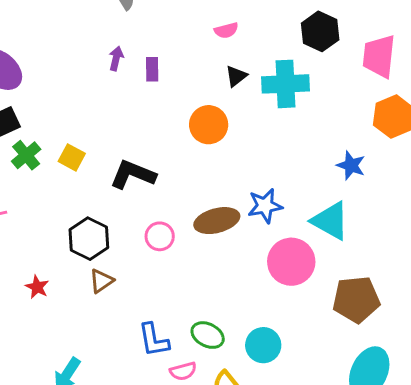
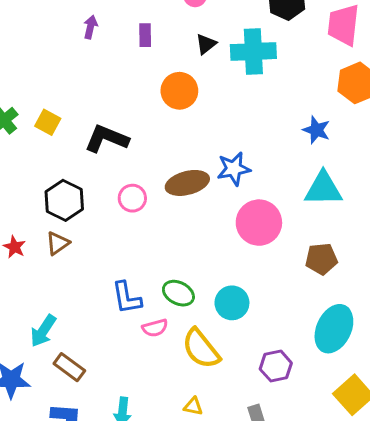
purple rectangle: (152, 69) -> (145, 35), moved
cyan triangle: (330, 221) -> (323, 189), moved, turned -30
brown triangle: (101, 281) -> (58, 243), moved
brown pentagon: (356, 299) -> (321, 259), size x0.7

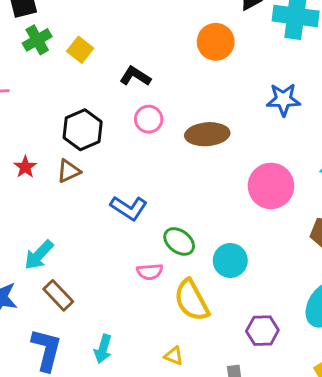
black L-shape: (106, 139) -> (135, 76), size x0.7
blue star: (234, 169) -> (283, 100), moved
pink circle: (132, 198) -> (149, 119), moved
blue L-shape: (127, 298) -> (129, 208), moved, turned -57

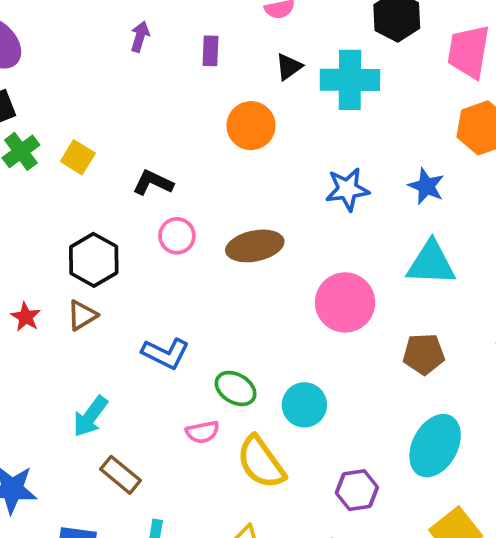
cyan arrow: (39, 255) -> (90, 416), moved
brown rectangle: (58, 295) -> (120, 475), moved

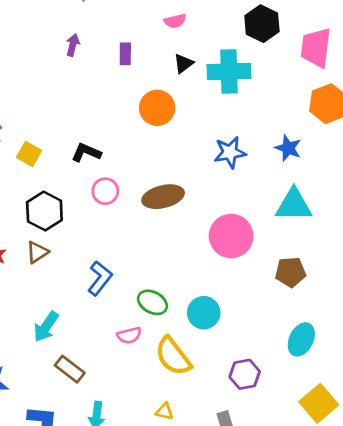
yellow square: (78, 157) -> (29, 154), moved
blue L-shape: (166, 353) -> (100, 278), turned -76
cyan ellipse: (435, 446) -> (301, 339), size x0.7

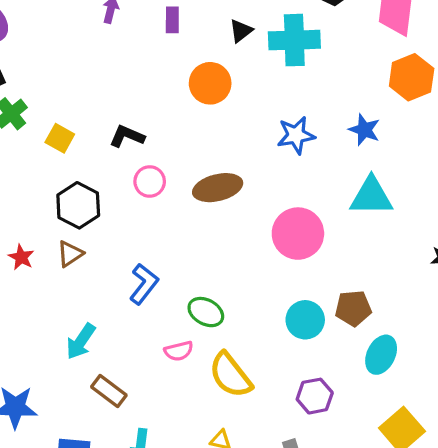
brown pentagon: (291, 272) -> (353, 308), moved
cyan circle: (204, 313) -> (305, 320), moved

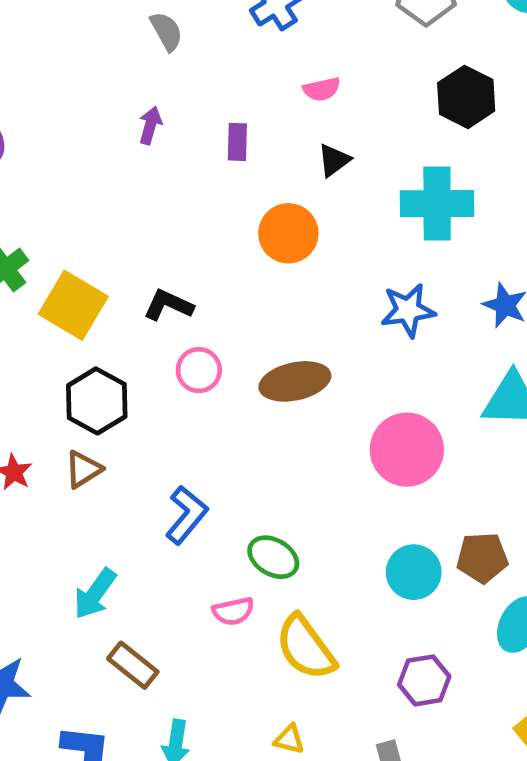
cyan cross: (294, 40) -> (437, 204), moved
yellow square: (60, 138) -> (73, 305), size x1.6

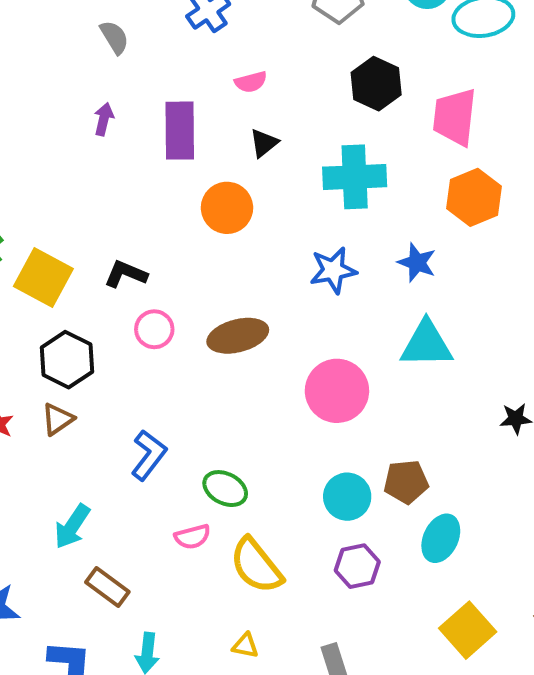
purple rectangle: (237, 142) -> (180, 131), size x1.8
purple hexagon: (424, 680) -> (357, 566), moved

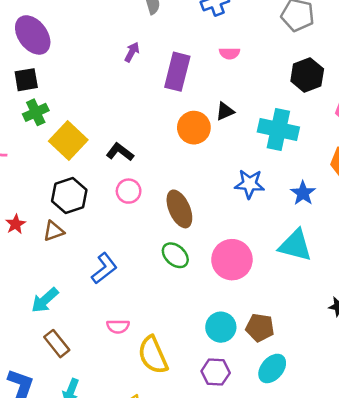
black triangle: (264, 143) -> (225, 111), moved
brown ellipse: (238, 336) -> (179, 209), turned 66
green ellipse: (225, 489) -> (175, 255), moved

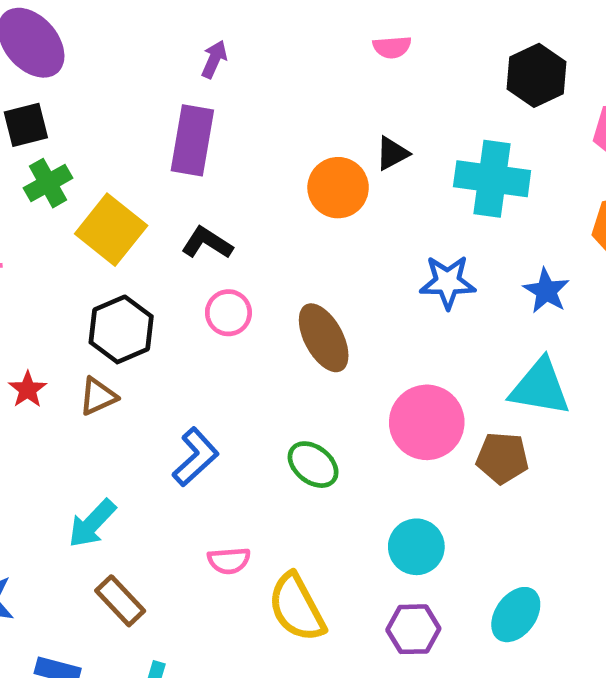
purple rectangle: (177, 72) -> (192, 140), moved
green ellipse: (175, 255) -> (313, 465), moved
brown pentagon: (260, 328) -> (502, 458), moved

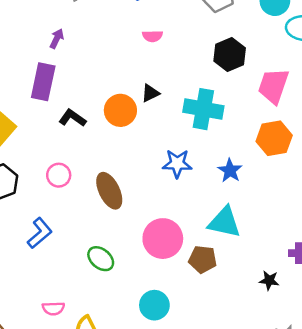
black L-shape: (207, 243) -> (72, 118), moved
blue L-shape: (196, 457) -> (40, 233), moved

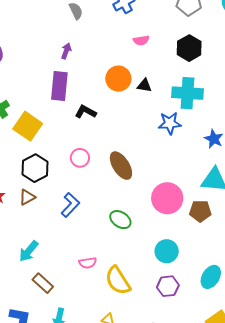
black hexagon: (230, 54) -> (189, 48), moved
black triangle: (150, 93) -> (144, 85), turned 42
orange circle: (120, 110) -> (118, 79), moved
blue star: (177, 164) -> (170, 123), moved

